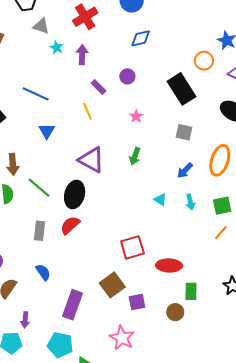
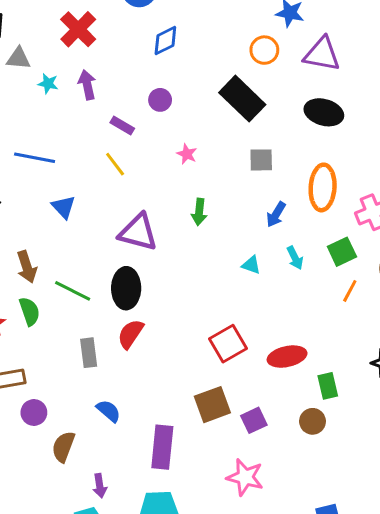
brown square: (112, 285) -> (212, 405), turned 30

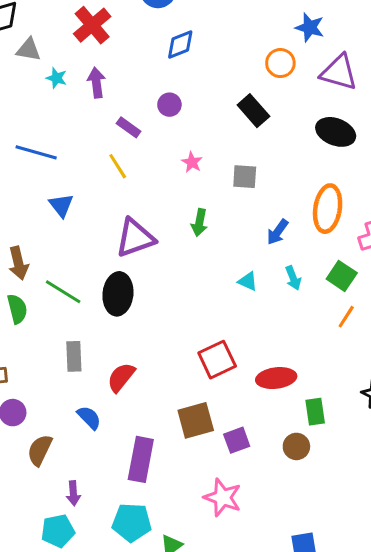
black rectangle: (242, 99) -> (253, 111), size x0.7
gray square: (261, 160) -> (245, 177), moved
purple triangle: (138, 232) -> (135, 238), turned -39
green square: (342, 252) -> (342, 276), turned -36
red semicircle: (131, 334) -> (121, 377), moved

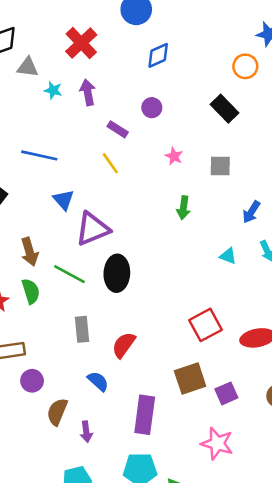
purple triangle: (135, 238) -> (93, 229), moved
purple arrow: (73, 493) -> (86, 432), moved

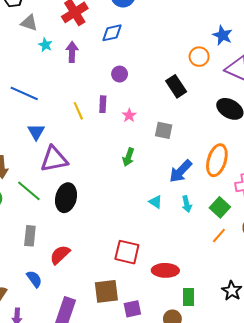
blue diamond: (158, 55) -> (112, 33), moved
purple rectangle: (118, 129) -> (103, 104), moved, turned 49
blue arrow: (251, 212) -> (181, 171), size x1.4
red square: (205, 325) -> (127, 252), turned 30

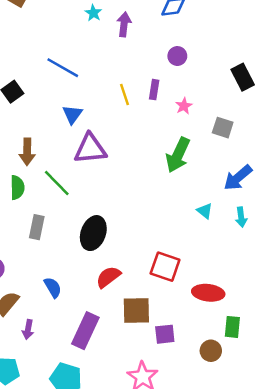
green arrow: (128, 157) -> (178, 155), size x1.6
black ellipse: (66, 198) -> (93, 233), moved
gray rectangle: (30, 236) -> (37, 227), moved
red semicircle: (60, 255) -> (108, 277), moved

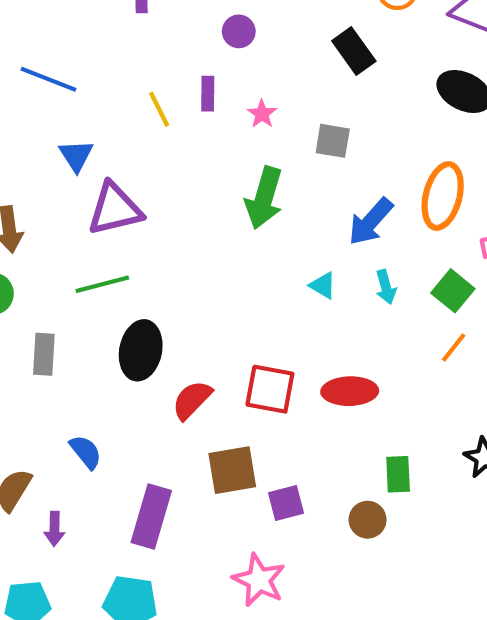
green line: (57, 183) -> (102, 284), moved, turned -52
red semicircle: (108, 277) -> (192, 400), moved
red ellipse: (208, 293) -> (350, 391), moved

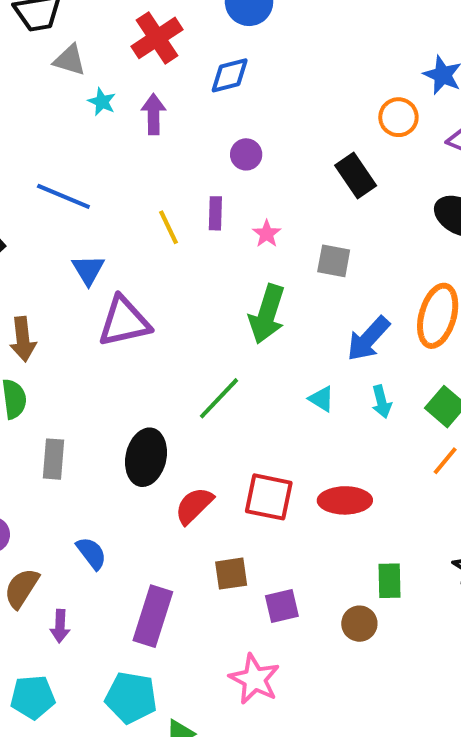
green line: (102, 284) -> (219, 398), moved, turned -33
brown square: (232, 470) -> (231, 574), size x0.7

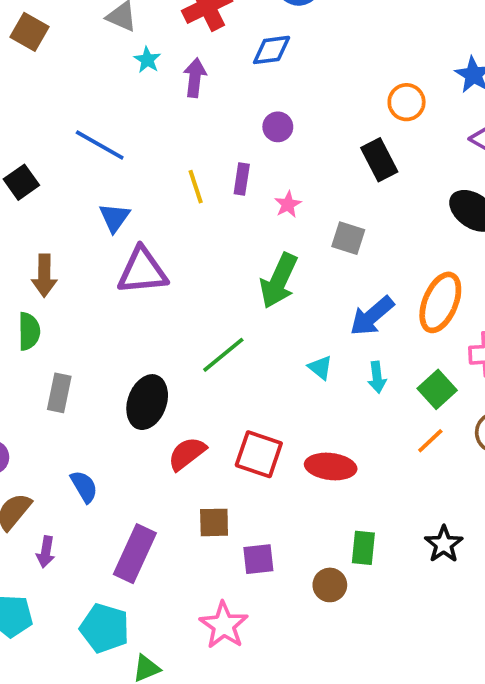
orange circle: (398, 117) -> (407, 102), moved

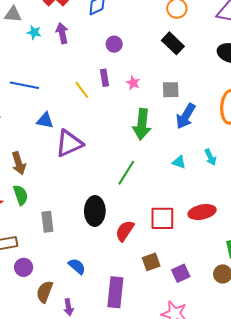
blue triangle: (115, 218) -> (45, 120), turned -36
blue arrow: (372, 316) -> (186, 116), moved

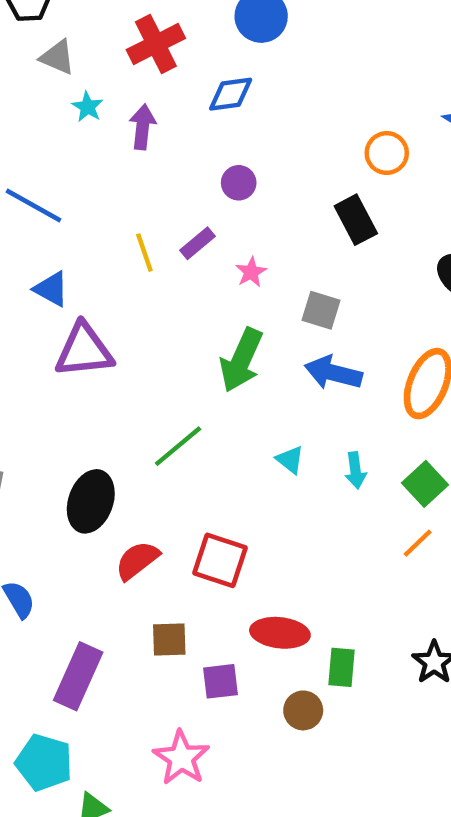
purple rectangle: (105, 78) -> (197, 243), turned 42
blue arrow: (186, 116) -> (333, 373), turned 55
red ellipse: (202, 212) -> (280, 633), moved

